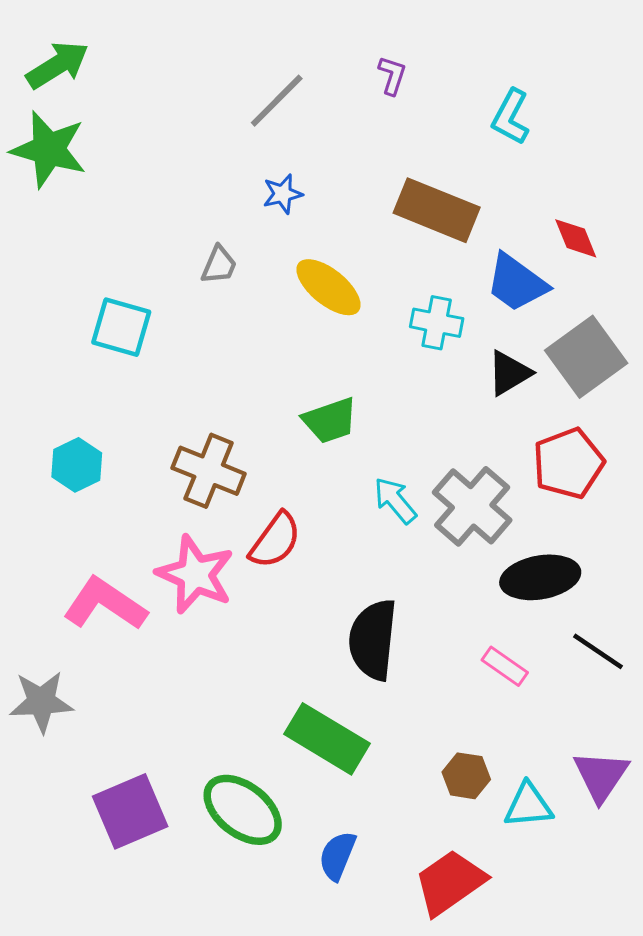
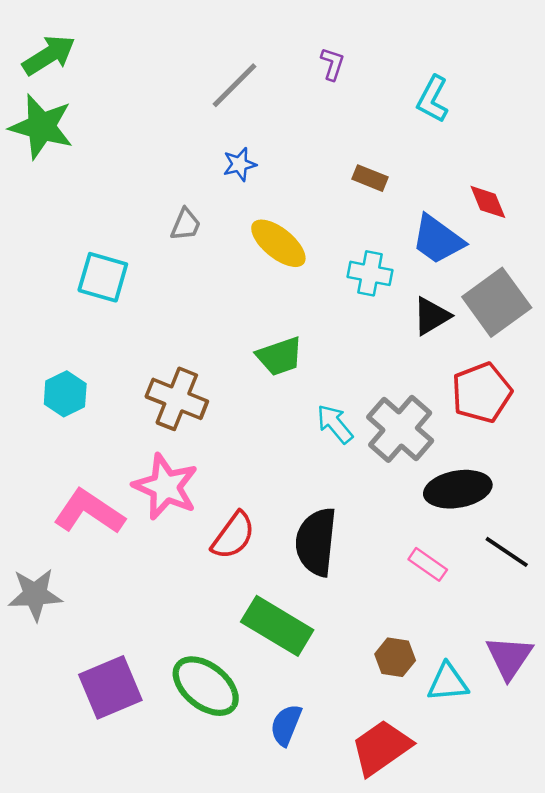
brown rectangle: (437, 210) -> (370, 178), size x0.5
red semicircle: (275, 540) -> (233, 536), moved

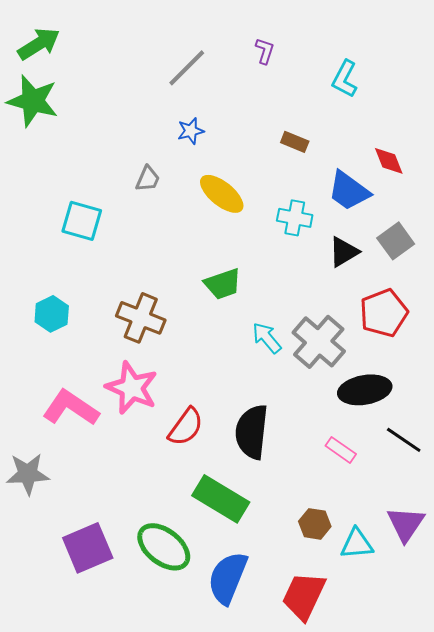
gray square: (497, 302) -> (396, 241), size x0.7
blue semicircle: (286, 725) -> (228, 578), size x1.6
red trapezoid: (381, 748) -> (304, 596), turned -30

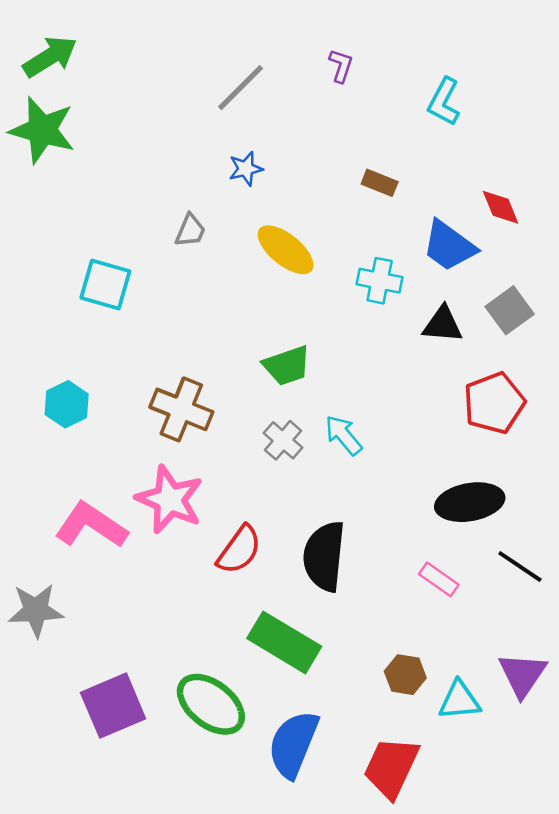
black triangle: (344, 252) -> (443, 324), turned 36
gray cross: (319, 342) -> (283, 440), moved, size x0.6

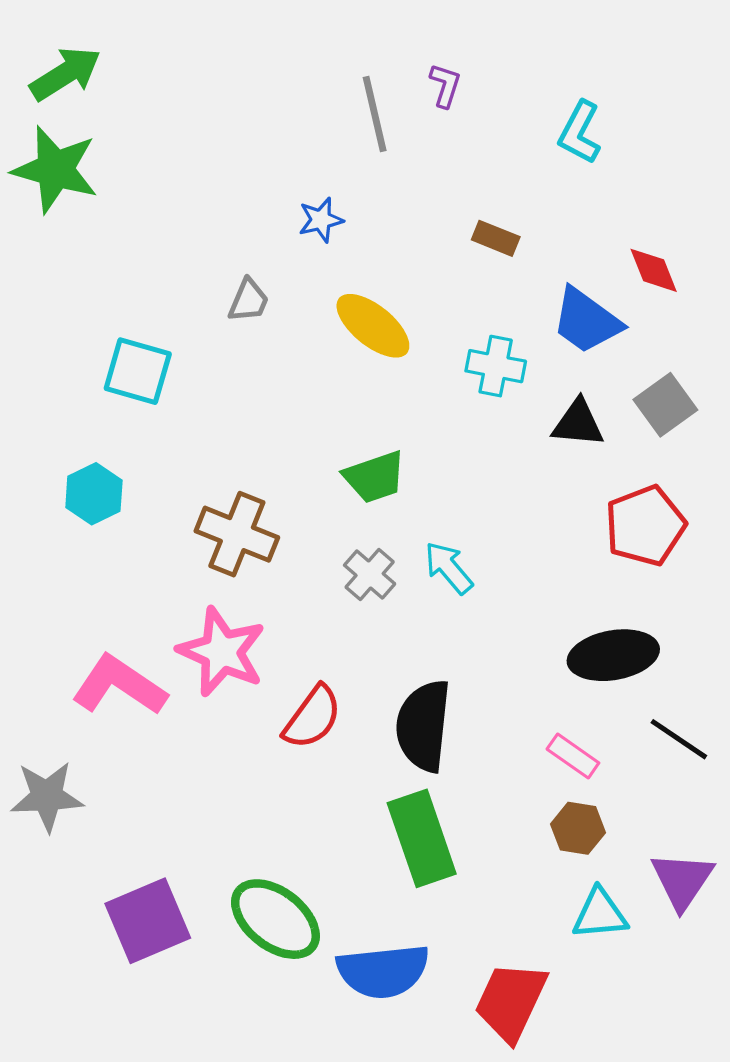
gray line: (241, 88) -> (375, 114), moved, turned -58
cyan hexagon: (67, 404) -> (94, 494), moved
green rectangle: (284, 642) -> (422, 838), moved, turned 40
brown hexagon: (405, 675) -> (578, 828), moved
blue semicircle: (293, 744) -> (383, 971), turned -118

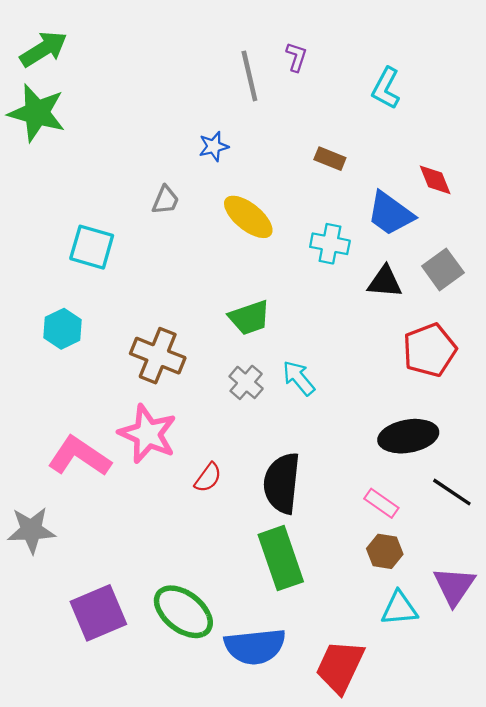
red semicircle: (312, 717) -> (208, 478), size x0.7

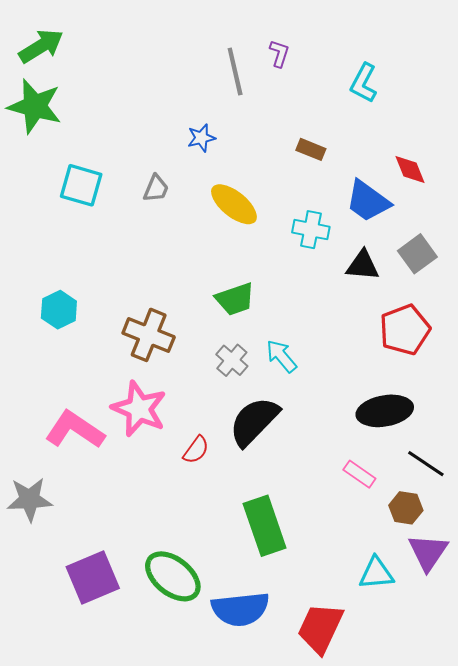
cyan square: (92, 247) -> (81, 185), moved
black semicircle: (282, 483) -> (254, 421), moved, turned 38
brown hexagon: (385, 551) -> (406, 508), moved

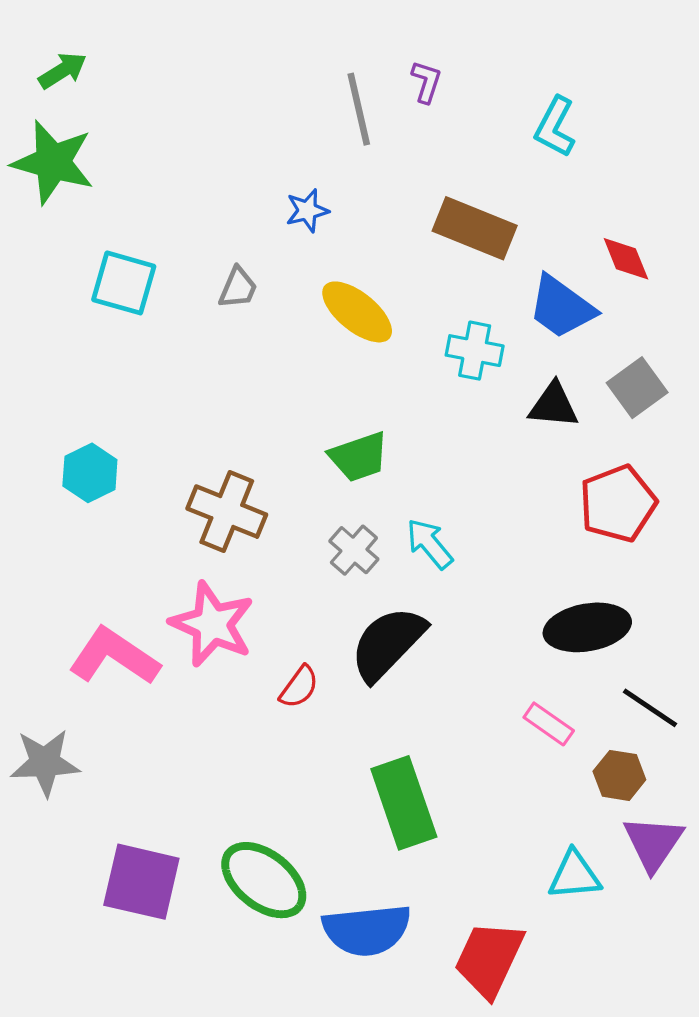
green arrow: (41, 46) -> (63, 71), size x0.7
brown rectangle: (311, 149) -> (475, 228), size x1.8
purple square: (93, 577) -> (141, 882), turned 36

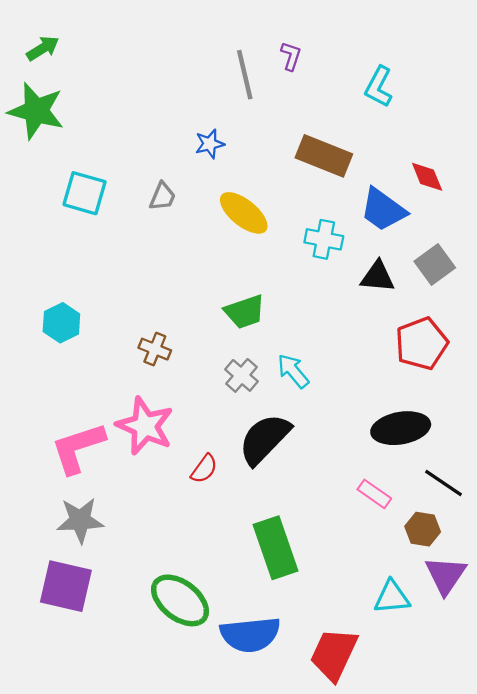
brown cross: (227, 512) -> (155, 349), size x0.6
pink L-shape: (114, 656) -> (78, 448), turned -52
gray star: (45, 763) -> (80, 520), moved
purple square: (141, 882) -> (66, 586), moved

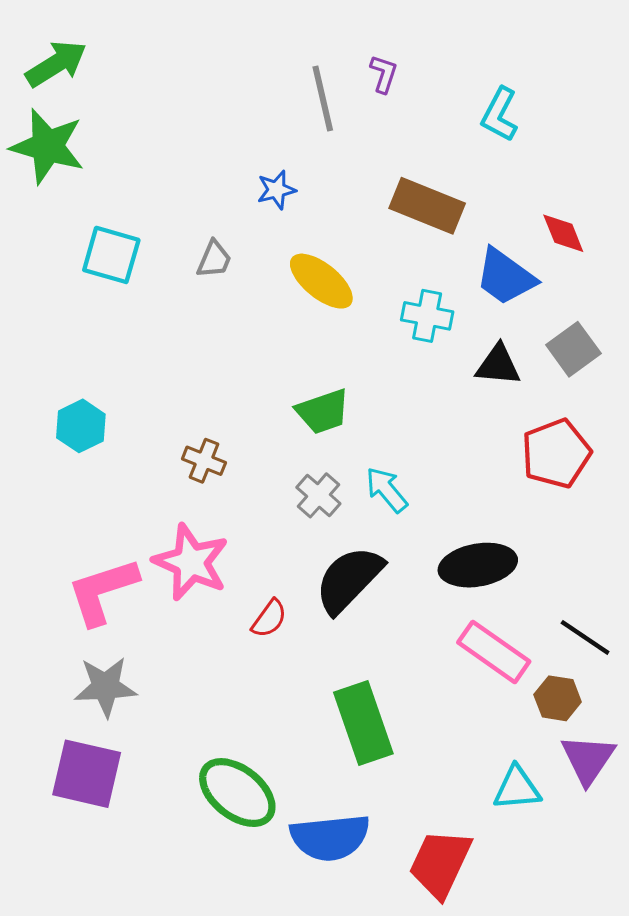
green arrow: (43, 48) -> (56, 64), size x1.4
black ellipse: (401, 428) -> (478, 565), moved
pink rectangle: (374, 494) -> (494, 652), size x1.6

